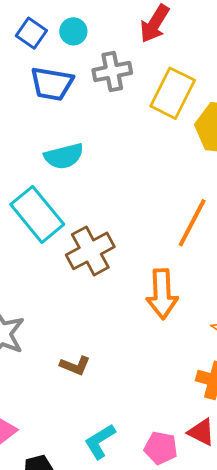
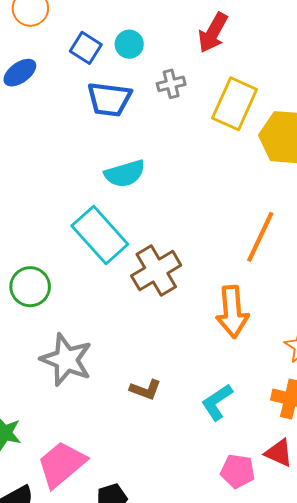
gray cross: (112, 71) -> (171, 84), size x0.7
cyan L-shape: (100, 441) -> (217, 402), moved

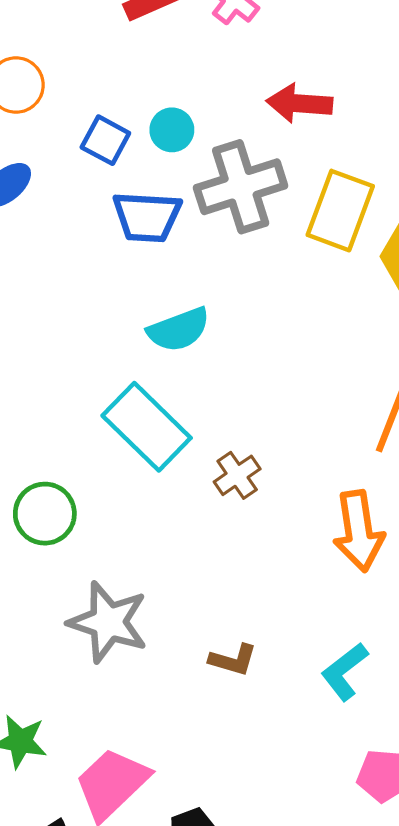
red arrow: (213, 33) -> (299, 103), turned 69
gray cross: (171, 84) -> (241, 187), size x2.0
brown cross: (156, 270) -> (237, 475), size x0.6

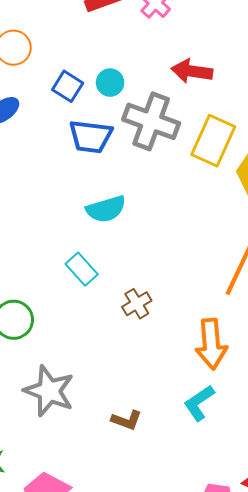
gray cross: (241, 187) -> (151, 121), turned 34
cyan rectangle: (147, 427) -> (82, 269), size x0.6
cyan L-shape: (345, 672) -> (199, 403), moved

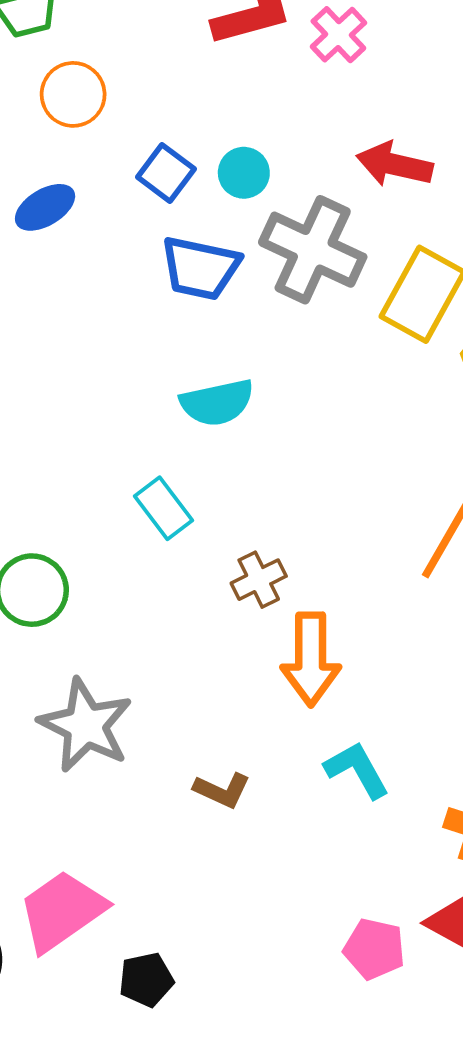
orange arrow: (211, 344) -> (311, 659), moved
cyan L-shape: (199, 403) -> (357, 770), turned 90

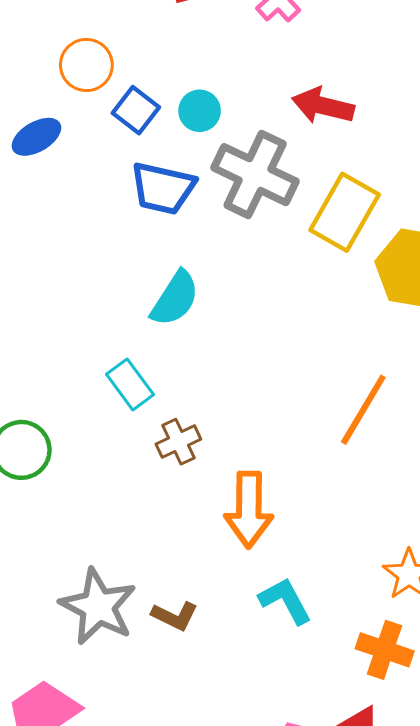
orange circle: (73, 94) -> (86, 65), moved
cyan semicircle: (217, 403) -> (175, 299), turned -46
brown cross: (259, 580) -> (178, 442), moved
gray star: (86, 725) -> (98, 607), moved

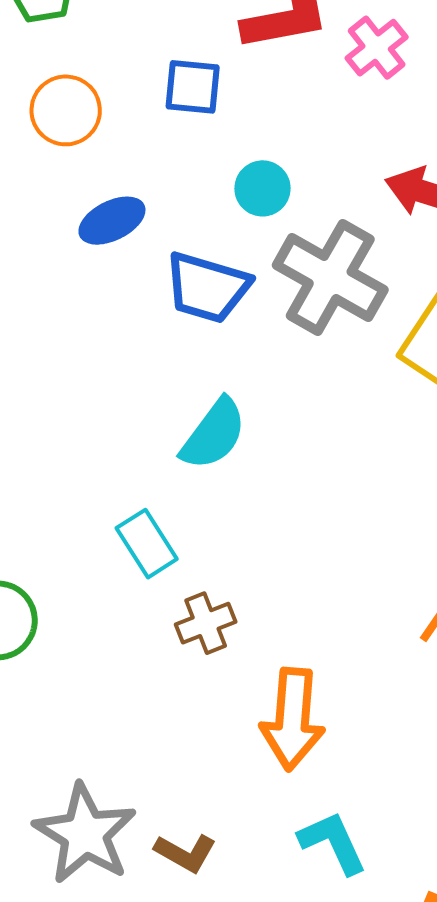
orange circle: (86, 65) -> (66, 110), moved
blue square: (136, 110) -> (193, 87), moved, turned -36
blue ellipse: (36, 137) -> (112, 221), moved

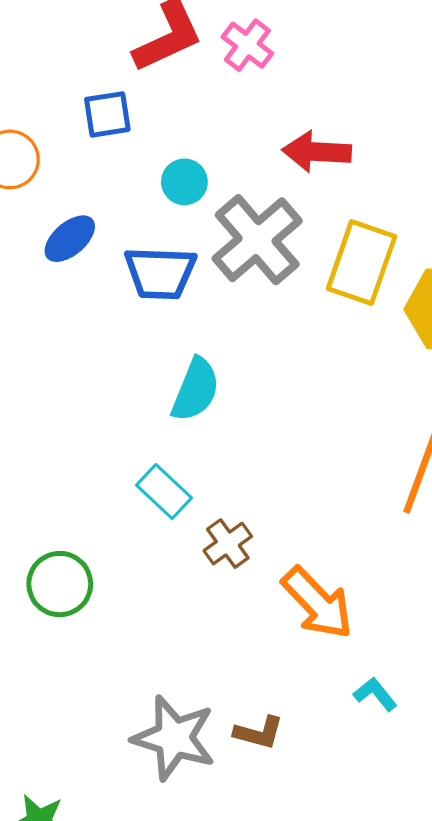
gray cross: (330, 277) -> (257, 240), turned 34
orange arrow: (292, 719) -> (317, 603), turned -34
cyan L-shape: (333, 843) -> (375, 694), size x0.7

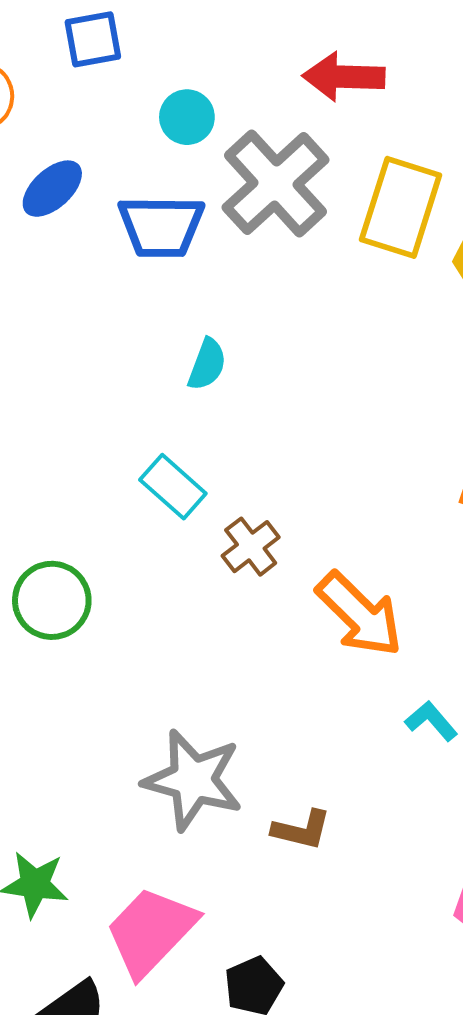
cyan semicircle: (195, 390) -> (207, 364), size x0.7
brown L-shape: (259, 733) -> (301, 830), moved

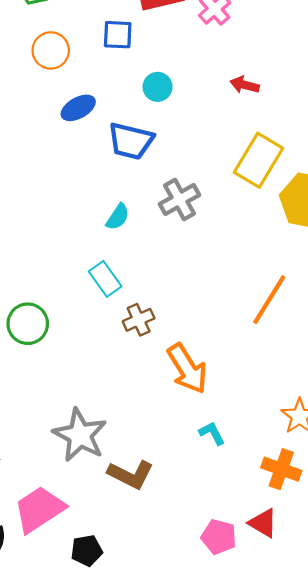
red arrow: (344, 77) -> (245, 85), size x0.7
gray cross: (276, 184) -> (180, 199), moved, size x0.7
cyan semicircle: (207, 364) -> (118, 217), moved
brown L-shape: (301, 830) -> (131, 474), size x1.4

